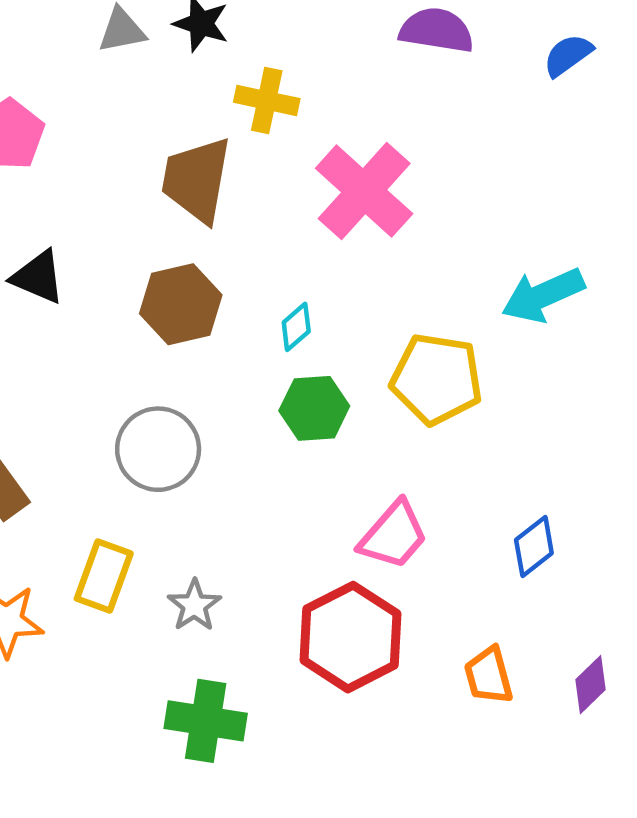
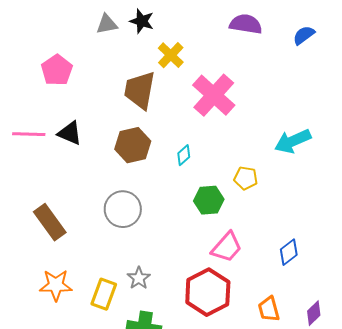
yellow cross: (267, 100) -> (171, 55), turned 32
yellow pentagon: (437, 379) -> (246, 178), size x0.6
green hexagon: (314, 408) -> (209, 200), moved
yellow rectangle: (104, 576) -> (104, 294), moved

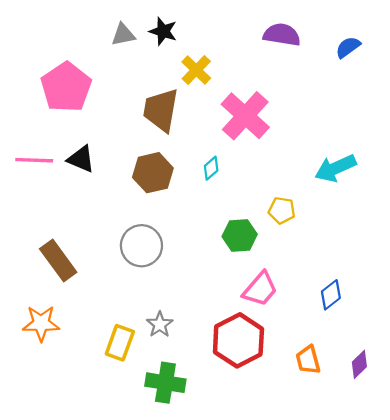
pink pentagon: (57, 70) -> (66, 87), size x1.4
cyan diamond: (184, 155) -> (211, 168), moved
orange star: (56, 285) -> (41, 323), moved

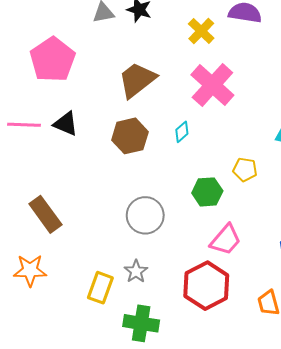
yellow cross: (196, 70) -> (201, 31), moved
brown trapezoid: (161, 110) -> (137, 80), turned 42
gray circle: (141, 246) -> (145, 215), moved

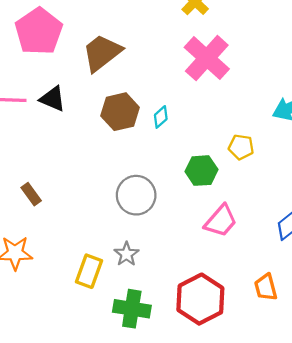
brown trapezoid: (137, 80) -> (102, 53), moved
cyan diamond: (182, 132) -> (161, 117), moved
brown rectangle: (45, 214) -> (31, 194), size x0.6
red hexagon: (206, 286) -> (200, 299), moved

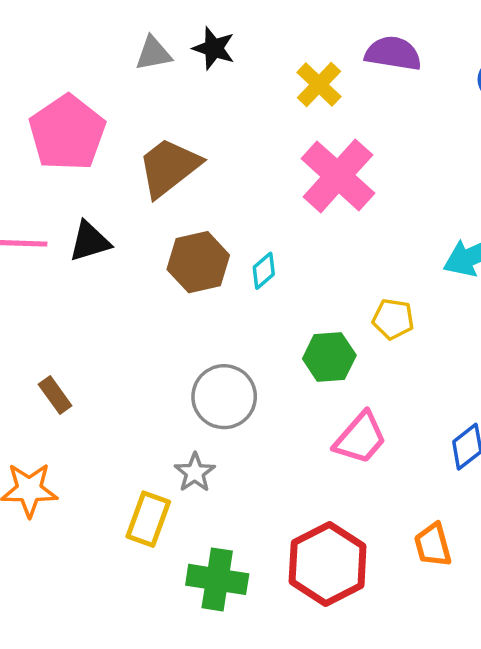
black triangle: (53, 99) -> (90, 241), turned -40
gray star: (126, 254) -> (195, 473), moved

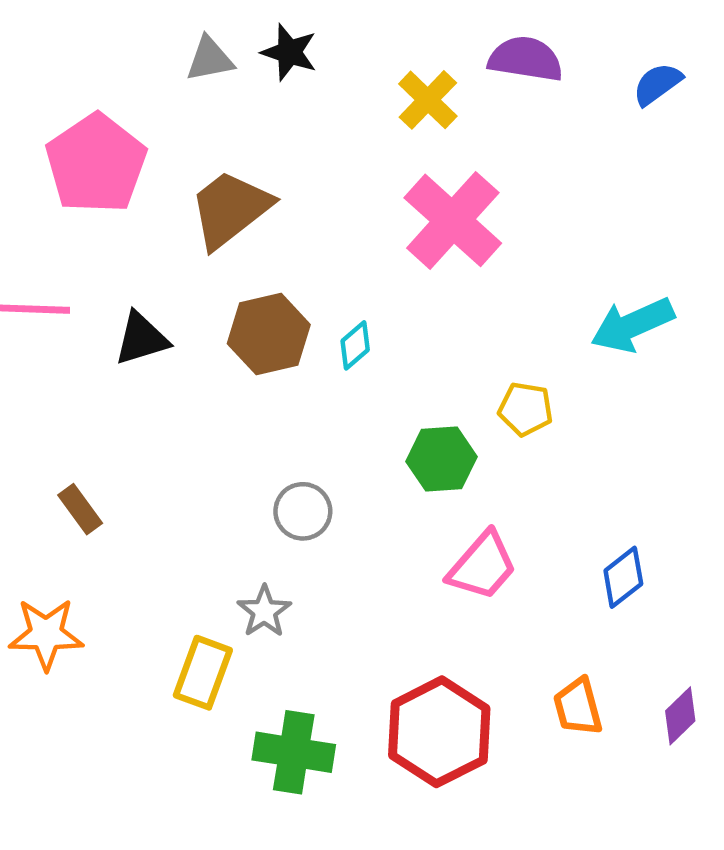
black triangle: (90, 241) -> (141, 339), moved
gray circle: (224, 397) -> (303, 511), size x0.7

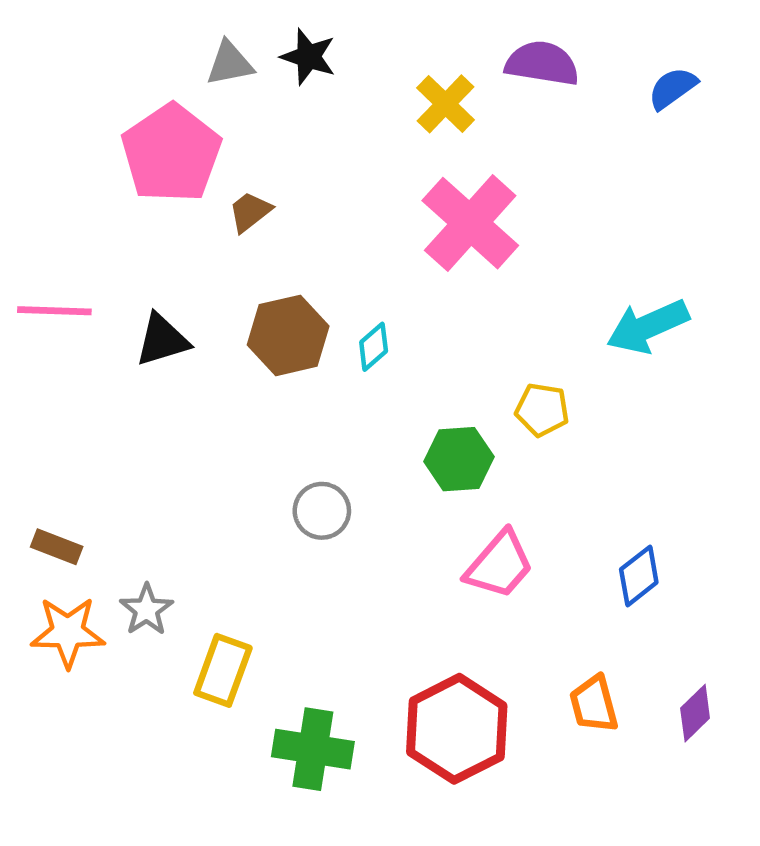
pink pentagon: (96, 164) -> (171, 153), moved
brown trapezoid: (230, 209) -> (250, 212), size x0.5
brown rectangle: (80, 509) -> (57, 547), moved, turned -33
gray star: (264, 611) -> (147, 610), moved

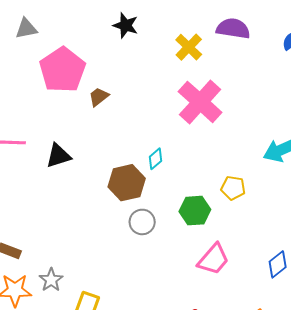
gray triangle: (230, 63) -> (26, 29), moved
brown hexagon: (288, 335) -> (127, 183), moved
gray circle: (322, 511) -> (142, 222), moved

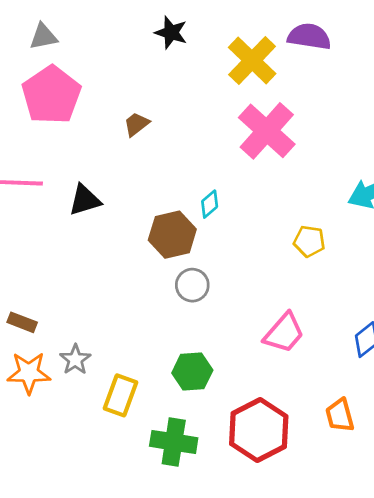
yellow cross: (189, 47) -> (252, 60), size x1.4
pink pentagon: (62, 70) -> (51, 95), moved
green hexagon: (195, 211) -> (192, 372), moved

